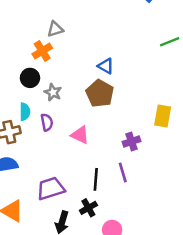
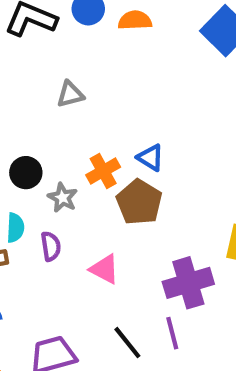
orange cross: (42, 51) -> (103, 171), moved
purple cross: (132, 141) -> (188, 283), size x1.6
black line: (96, 179) -> (127, 343), turned -45

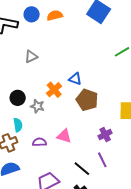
brown pentagon: (139, 202) -> (87, 100), moved
purple semicircle: (51, 246) -> (39, 142), moved, turned -72
purple cross: (188, 283) -> (105, 135), size x0.6

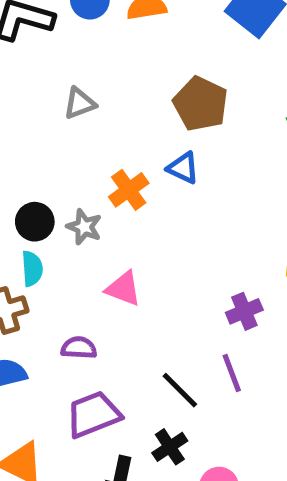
black circle: (18, 98) -> (35, 222), moved
brown pentagon: (87, 100) -> (201, 104), moved
pink triangle: (64, 136) -> (123, 289), moved
purple semicircle: (39, 142) -> (79, 348), moved

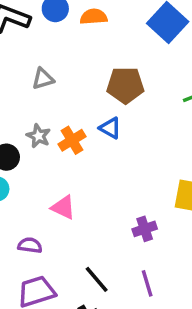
brown pentagon: (201, 104) -> (125, 85), turned -30
gray star: (84, 227) -> (38, 136), moved
purple line: (232, 373) -> (147, 283), moved

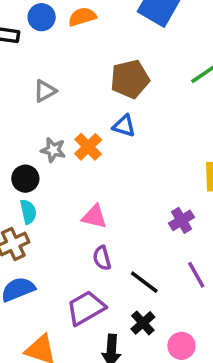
purple semicircle: (30, 245) -> (102, 258), moved, turned -100

